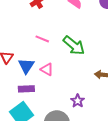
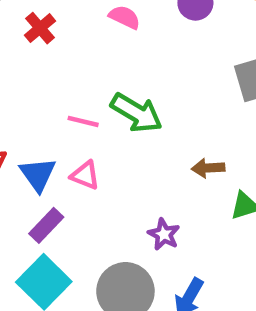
pink line: (42, 39) -> (83, 121), moved
purple rectangle: (26, 89) -> (46, 225), turned -35

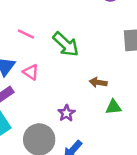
pink line: (83, 121) -> (26, 34), moved

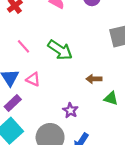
pink line: (26, 34) -> (24, 46), turned 32
green triangle: (113, 107) -> (111, 98), turned 32

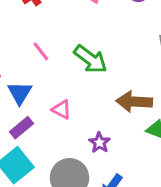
pink triangle: (33, 79) -> (61, 109), moved
brown arrow: (94, 79) -> (134, 102), size x1.6

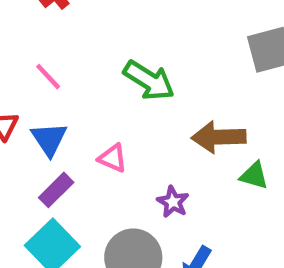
pink line: (41, 51) -> (48, 77), moved

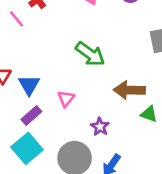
pink line: (48, 77) -> (17, 19), moved
pink triangle: (113, 158) -> (66, 99), turned 42

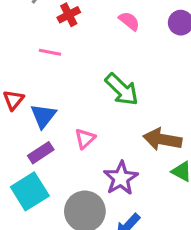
pink line: (17, 19) -> (50, 52), moved, turned -48
purple star: (100, 127) -> (121, 178), size x1.5

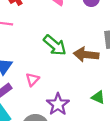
brown arrow: (162, 139) -> (86, 55), moved

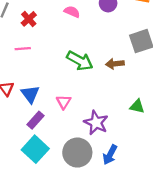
brown arrow: (86, 55) -> (115, 64), size x0.7

